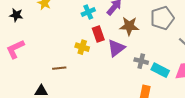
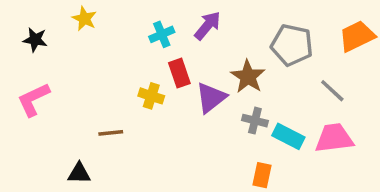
gray pentagon: (162, 18) -> (292, 45), turned 30
brown star: (129, 26) -> (248, 77), moved, turned 30

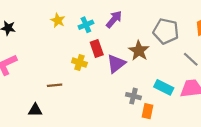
yellow star: (84, 19) -> (58, 20), moved
gray cross: (255, 121) -> (133, 96), moved

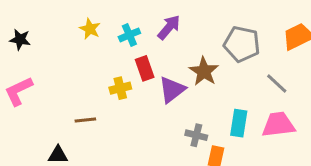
yellow cross: (79, 63) -> (120, 88), turned -32
cyan rectangle: (164, 87) -> (239, 123), turned 72

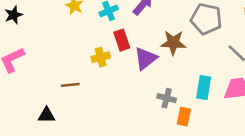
black star: (20, 39) -> (14, 15), turned -30
brown star: (204, 71) -> (173, 43), turned -30

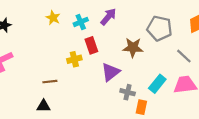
purple triangle: (146, 58) -> (111, 72), moved
cyan rectangle: (204, 88) -> (157, 84), turned 30
black triangle: (47, 115) -> (43, 106), moved

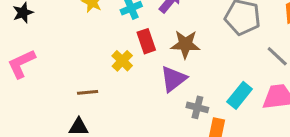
brown star: (133, 48) -> (185, 44), moved
yellow cross: (74, 59) -> (122, 61), turned -32

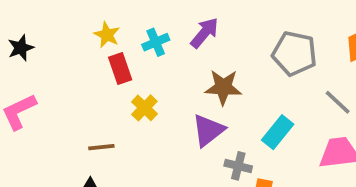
red rectangle: (146, 41) -> (120, 68), moved
cyan rectangle: (240, 95) -> (278, 132), moved

